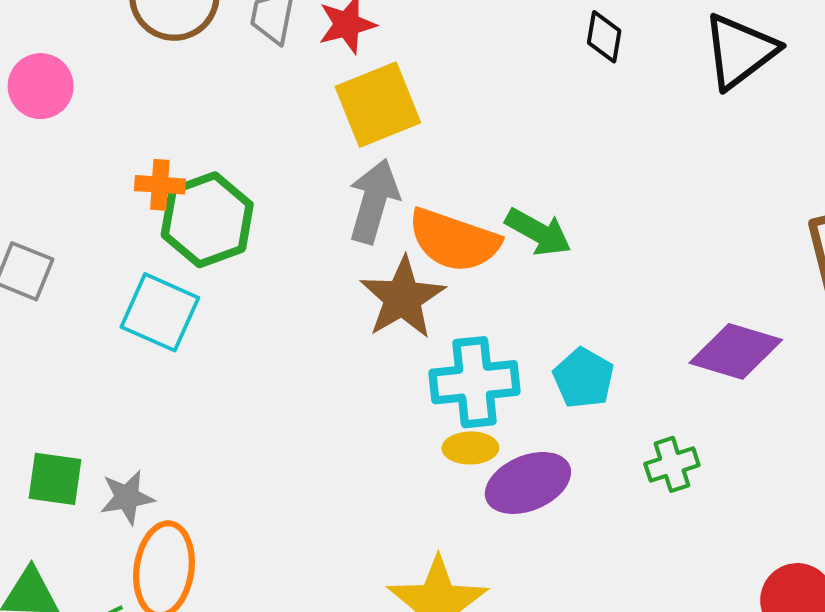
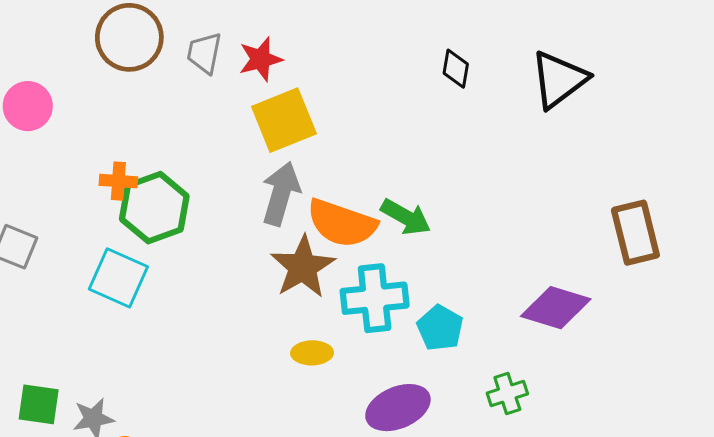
cyan cross: (474, 382) -> (375, 298), moved
yellow ellipse: (470, 448) -> (312, 353), moved

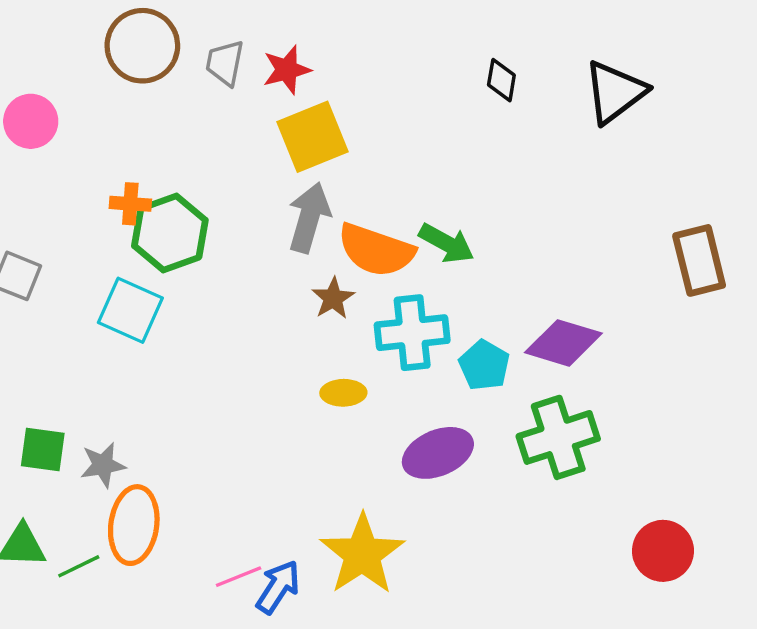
brown star: (303, 267) -> (333, 298), size x0.6
purple diamond: (556, 308) -> (563, 343), moved
green cross: (507, 394) -> (558, 437), size x1.8

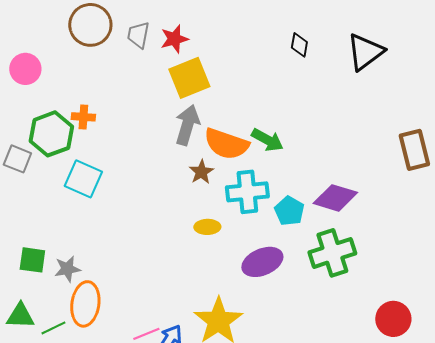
green hexagon: (170, 233) -> (51, 134), moved

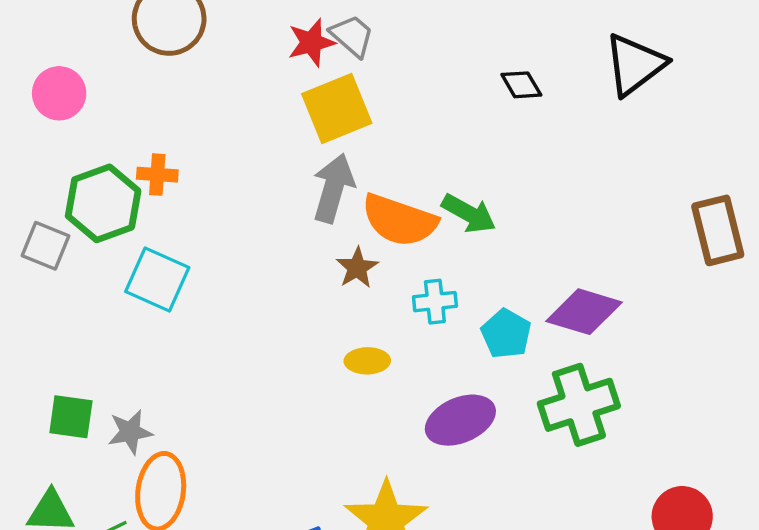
gray trapezoid: (138, 35) -> (352, 36), moved, turned 120
black diamond: (299, 45) -> (521, 85), moved, turned -40
cyan cross: (247, 192) -> (435, 302), size x0.6

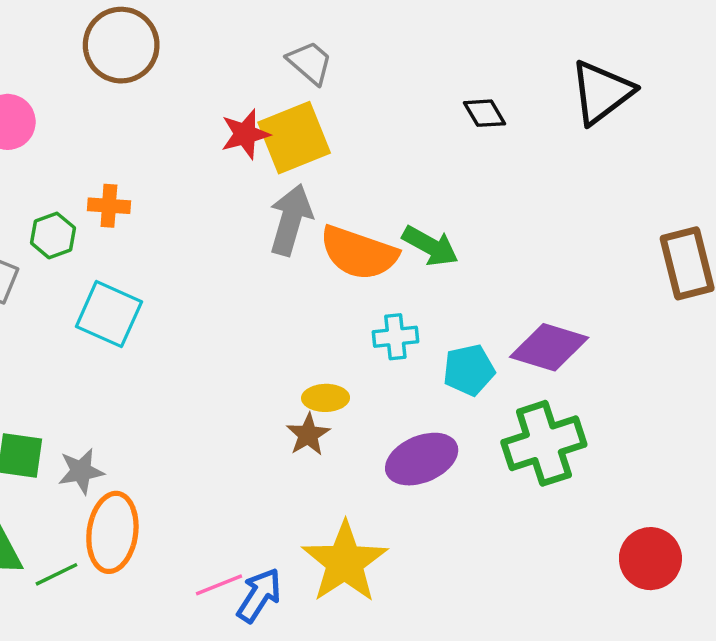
red star: (311, 42) -> (245, 134), moved
green hexagon: (103, 203) -> (53, 235), size x0.6
brown star: (357, 268) -> (308, 435), moved
cyan pentagon: (506, 334) -> (469, 370), turned 30

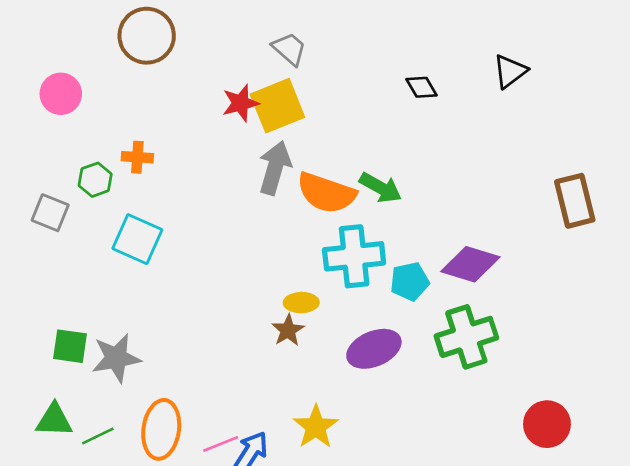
black triangle: (602, 92) -> (510, 71), size x0.7
cyan cross: (395, 337) -> (354, 256), size x1.8
gray star: (81, 471) -> (116, 358), size x1.4
orange ellipse: (112, 532) -> (161, 429), moved
yellow star: (345, 562) -> (316, 427), size x0.7

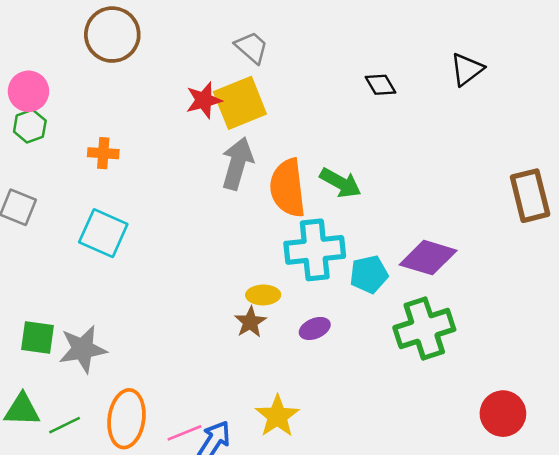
green hexagon: (95, 180) -> (30, 126), moved
orange semicircle: (326, 193) -> (288, 188), turned 64
purple ellipse: (374, 349) -> (315, 328), moved, size x0.6

